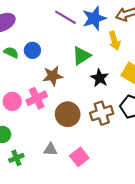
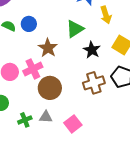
brown star: (53, 76) -> (48, 48), turned -30
brown circle: (68, 114) -> (50, 88), moved
green cross: (16, 158) -> (25, 120), moved

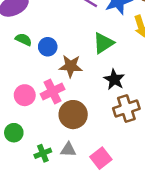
blue circle: (29, 24) -> (48, 47), moved
brown star: (48, 48) -> (71, 66), turned -30
black star: (92, 50) -> (114, 79), moved

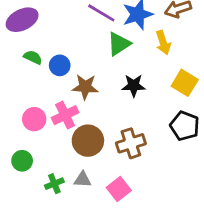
green triangle: (103, 43) -> (119, 44), moved
black star: (114, 79) -> (134, 86), moved, turned -30
brown cross: (126, 108) -> (131, 143), moved

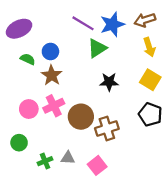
yellow arrow: (163, 43) -> (149, 47), moved
blue circle: (60, 65) -> (50, 51), moved
brown star: (85, 87) -> (52, 75), moved, turned 30
brown circle: (88, 141) -> (81, 117), moved

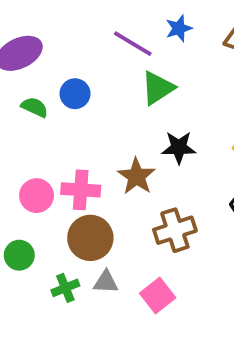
blue star: (112, 24) -> (179, 28), moved, size x0.6
brown star: (52, 75) -> (136, 176), moved
pink cross: (54, 106) -> (81, 190), turned 30
brown circle: (81, 117) -> (90, 238), moved

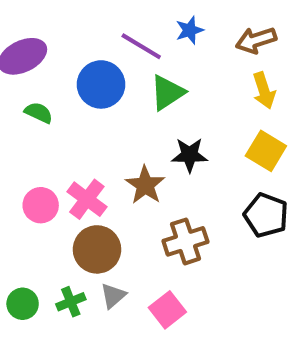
blue circle: (75, 94) -> (101, 84), moved, size x1.5
pink cross: (81, 190) -> (87, 199), turned 33
green circle: (19, 255) -> (23, 304), moved
gray triangle: (106, 282) -> (113, 296), turned -44

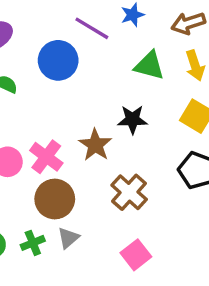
green triangle: (167, 93) -> (149, 65), moved, turned 48
brown cross: (185, 241) -> (129, 192), turned -30
pink square: (167, 310) -> (136, 255), moved

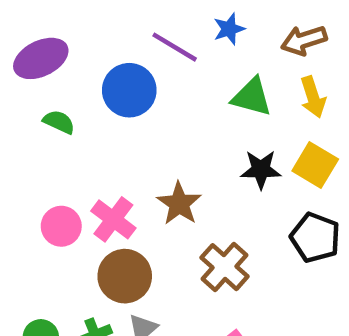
black star: (132, 120) -> (261, 170), moved

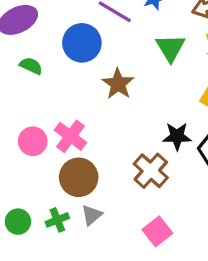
green triangle: (252, 97) -> (170, 48), turned 44
black star: (261, 170) -> (177, 136), moved
brown star: (179, 204) -> (118, 84), moved

